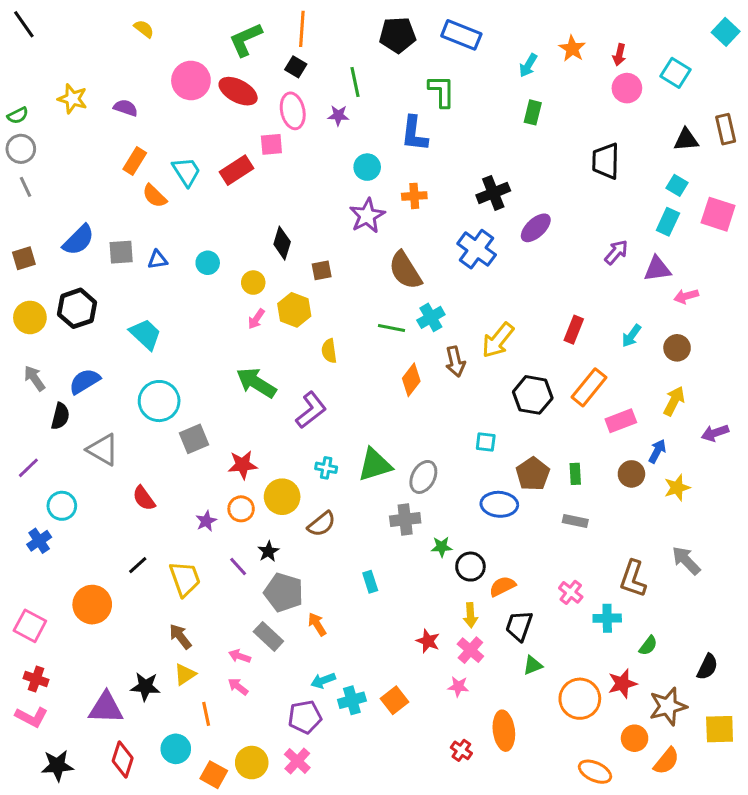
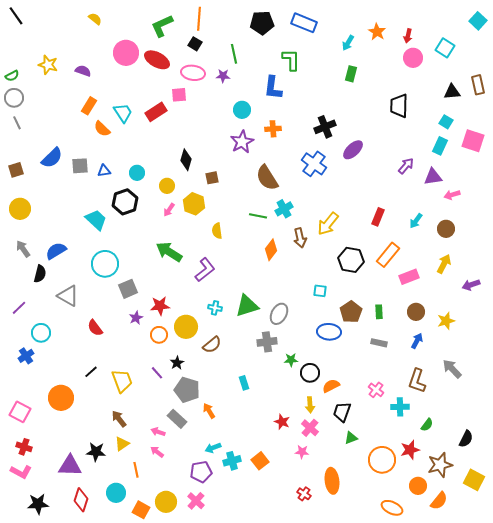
pink ellipse: (293, 111) -> (193, 73), turned -70
black hexagon: (77, 308) -> (125, 202), moved
blue arrow: (657, 451) -> (417, 341), moved
purple star: (206, 521) -> (136, 318), moved
yellow square: (720, 729) -> (474, 480), turned 30

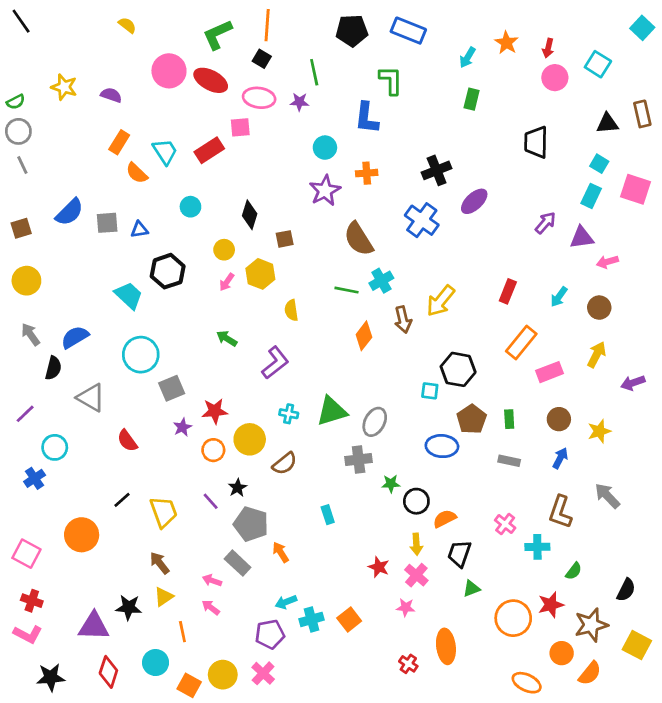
cyan circle: (137, 173) -> (190, 207), moved
green arrow: (169, 252) -> (227, 338), size x0.6
black hexagon: (351, 260) -> (458, 369), moved

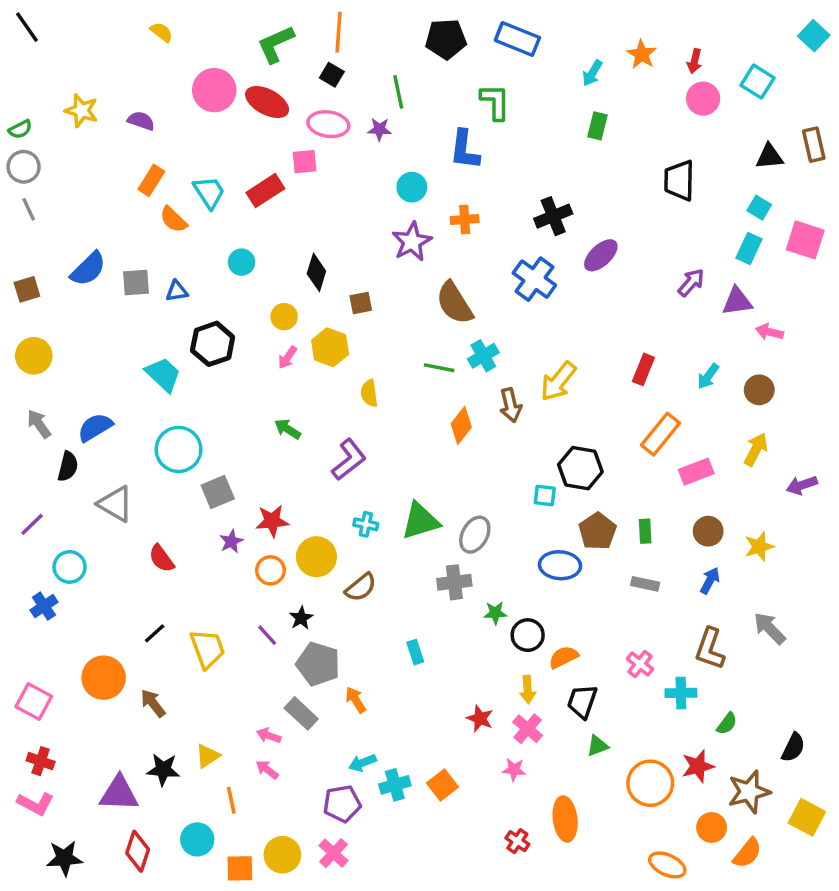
pink arrow: (607, 262) -> (769, 332), turned 30
brown arrow: (160, 563) -> (153, 703), moved
orange square: (189, 685) -> (240, 868), turned -30

